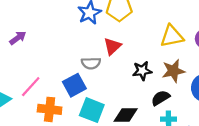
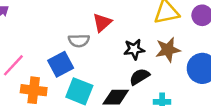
black semicircle: (160, 98) -> (139, 77), moved

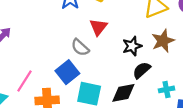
gray semicircle: (79, 41) -> (80, 47), turned 54

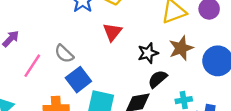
gray semicircle: (80, 47) -> (64, 54), moved
pink line: (24, 81) -> (32, 66), moved

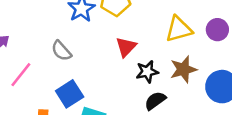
red triangle: (112, 32) -> (126, 47), moved
gray semicircle: (64, 54) -> (61, 51), moved

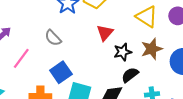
yellow triangle: (179, 29) -> (147, 17), turned 50

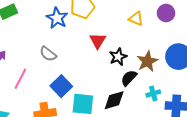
yellow triangle: (147, 17) -> (136, 19), size x0.7
brown star: (152, 49) -> (147, 61), moved

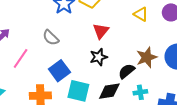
black star: (118, 57) -> (99, 57), moved
cyan cross: (153, 93) -> (140, 92), moved

